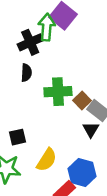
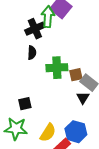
brown square: (82, 100) -> (76, 75), turned 32
yellow semicircle: (47, 160) -> (48, 133), moved

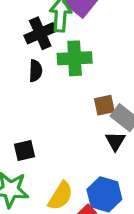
green cross: (57, 68) -> (75, 58), moved

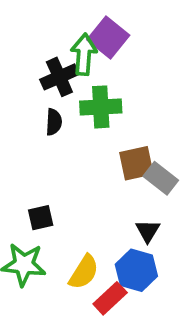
brown square: (104, 105) -> (136, 163), size x1.4
black triangle: (115, 141) -> (148, 231), moved

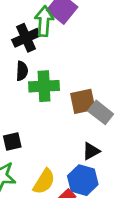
green cross: (101, 107) -> (44, 86), moved
black triangle: (148, 231) -> (91, 151), turned 30

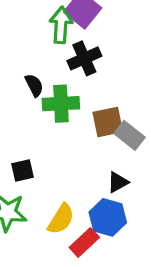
black cross: (26, 38) -> (84, 58), moved
black semicircle: (22, 71) -> (34, 85), turned -30

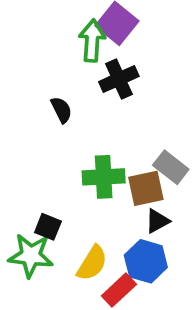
green cross: (61, 104) -> (104, 177), moved
brown square: (108, 122) -> (146, 188), moved
black square: (22, 171) -> (48, 227), moved, turned 35

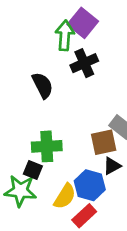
black semicircle: (61, 110) -> (43, 85), size x1.4
green cross: (104, 177) -> (47, 146), moved
blue hexagon: (146, 261) -> (90, 185), moved

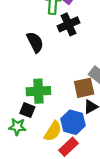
green star: (20, 191) -> (17, 127), size x0.7

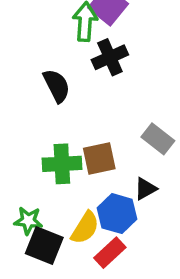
brown square: (84, 88) -> (99, 159), moved
black square: (27, 110) -> (44, 246), moved, size x1.5

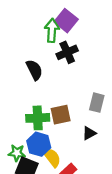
gray rectangle: (158, 139) -> (97, 103), turned 66
blue hexagon: (117, 214) -> (39, 144), moved
yellow semicircle: (85, 228) -> (52, 157), turned -70

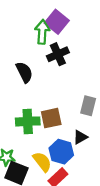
blue hexagon: (39, 144) -> (61, 152), moved

